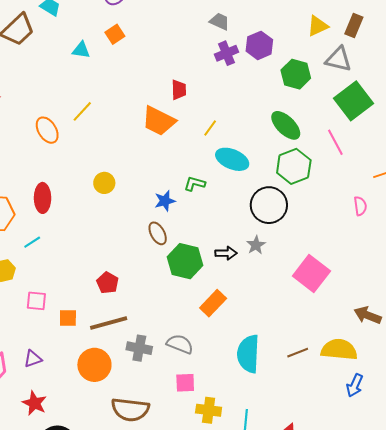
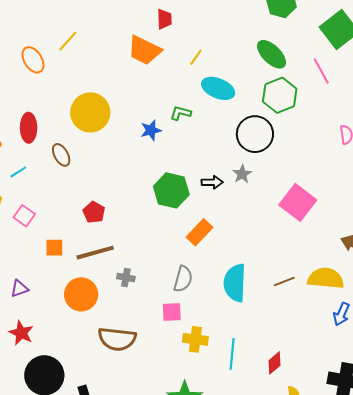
yellow circle: (104, 183) -> (90, 112), size x1.8
brown ellipse: (158, 233) -> (61, 155), moved
pink square: (36, 301) -> (24, 216), moved, turned 30
gray semicircle: (180, 344) -> (183, 279), moved, turned 84
gray cross: (139, 348) -> (126, 278), size x0.7

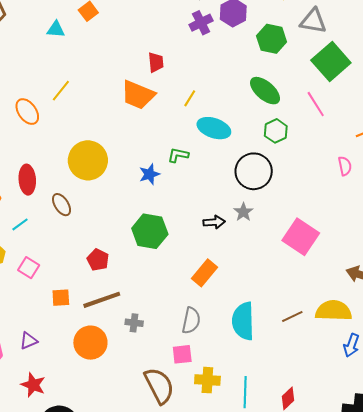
green hexagon: (280, 95) -> (276, 131), size x0.7
green hexagon: (171, 190) -> (150, 231), moved
brown semicircle: (117, 339) -> (159, 386), moved, turned -120

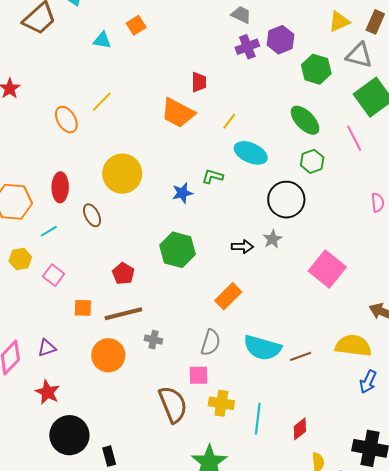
brown line: (292, 317) -> (301, 356), moved
cyan semicircle: (243, 321) -> (262, 348), turned -78

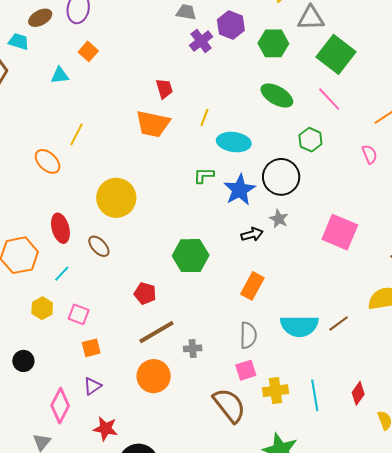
green hexagon: (312, 161) -> (310, 140), moved
blue star: (182, 193) -> (240, 190), moved, size x1.5
orange square: (83, 308) -> (91, 348), moved

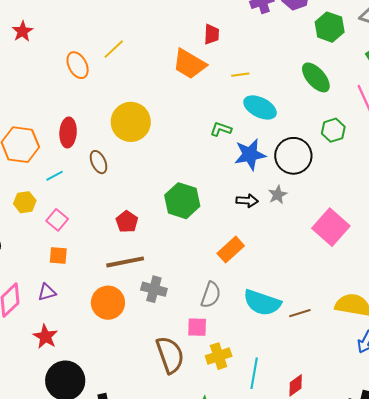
yellow line: (204, 117) -> (240, 75), turned 42
gray cross: (193, 348) -> (154, 289), size x1.4
yellow cross: (276, 391) -> (219, 356), turned -30

